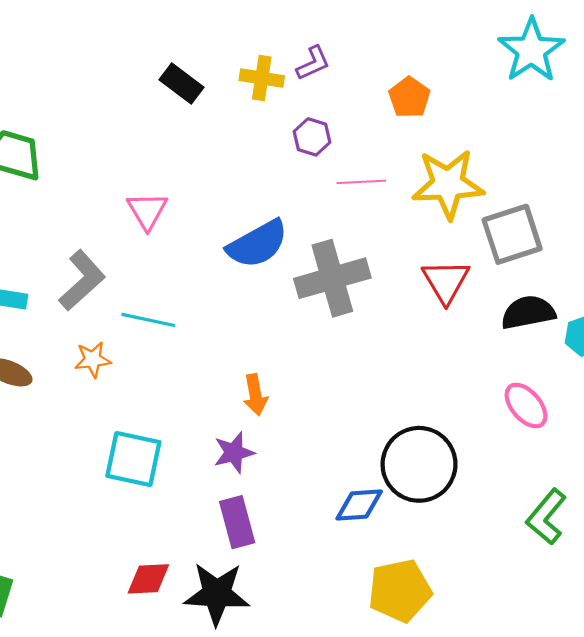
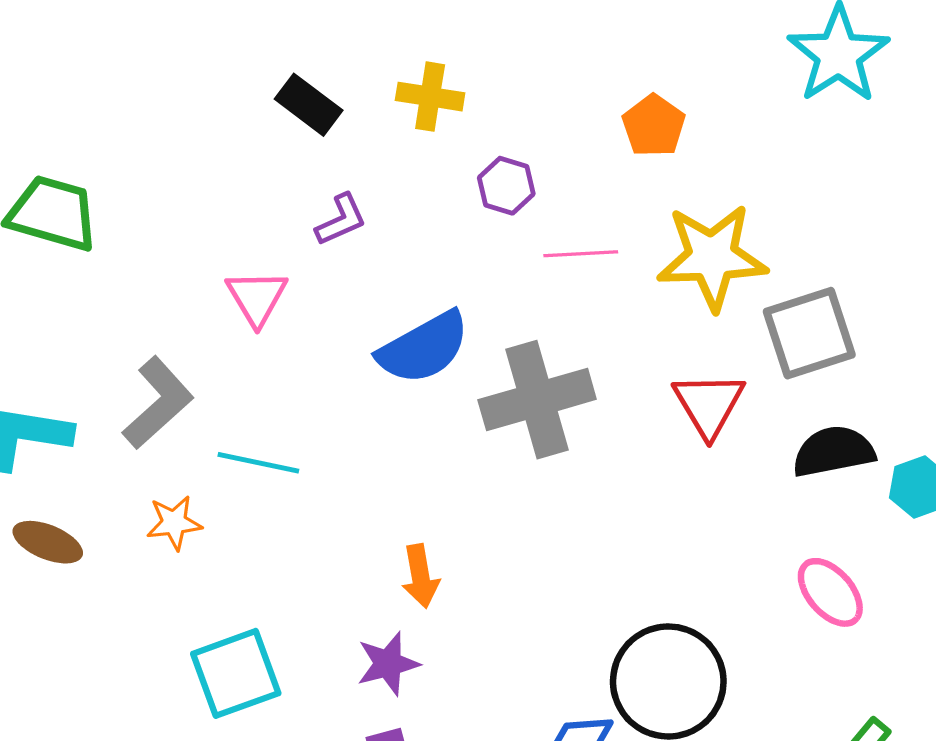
purple L-shape: (313, 63) -> (341, 220), moved
cyan square: (133, 459) -> (236, 673), turned -32

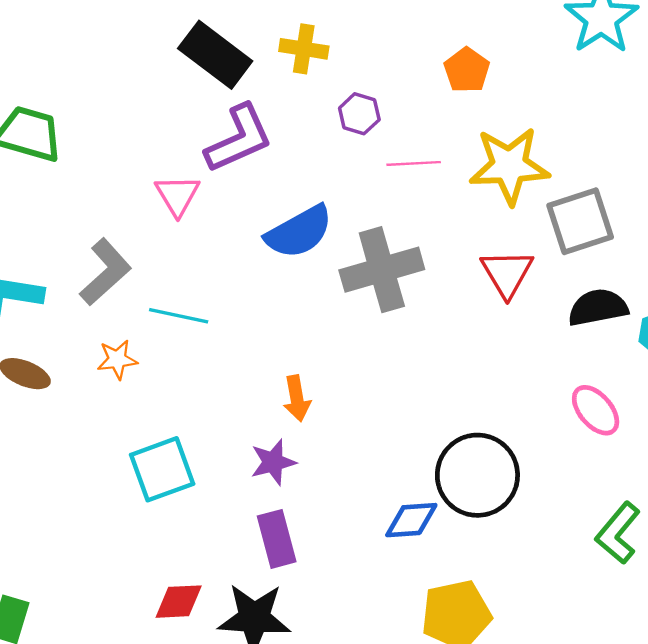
black rectangle: (309, 105) -> (215, 55), size x1.5
purple L-shape: (341, 220) -> (239, 139), size x1.8

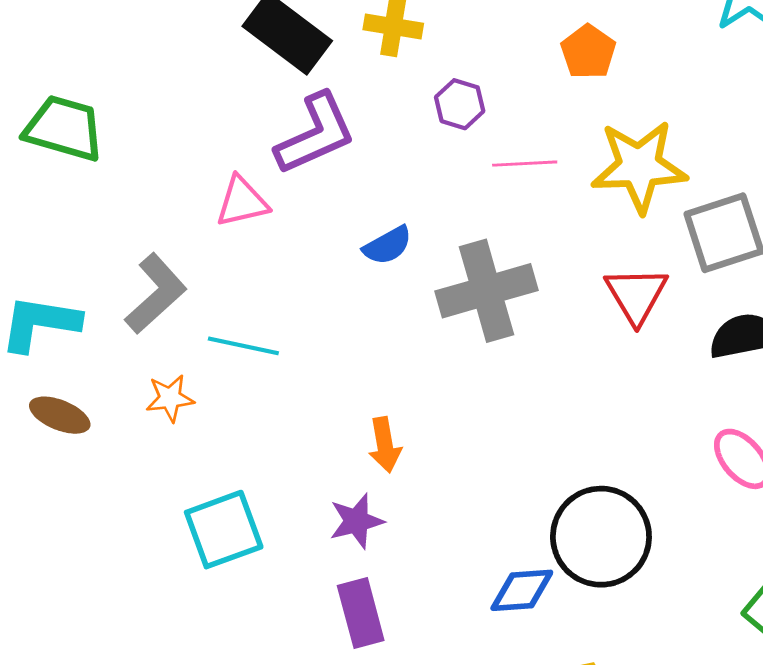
pink triangle: (177, 195) -> (242, 202), turned 48
blue semicircle: (299, 232) -> (388, 246), size x0.6

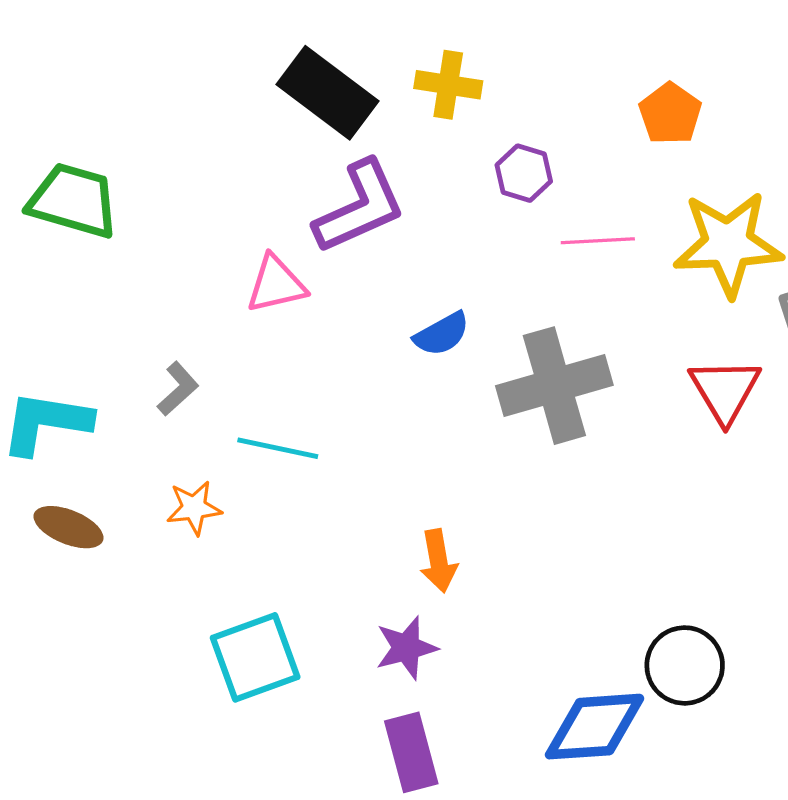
gray L-shape: (156, 294) -> (178, 389), size x0.6
black circle: (601, 537) -> (685, 665), size x0.7
blue diamond: (522, 590) -> (595, 727), size x1.4

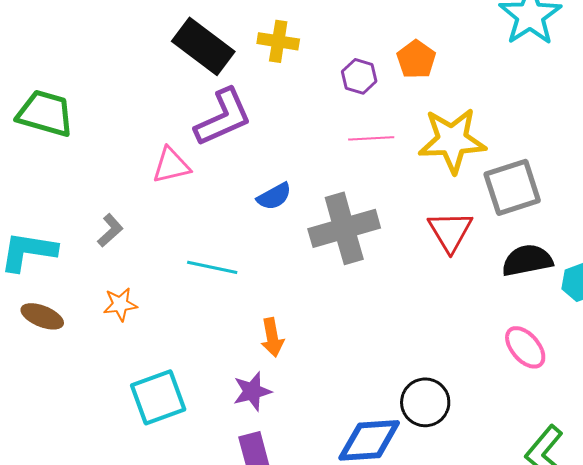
purple hexagon: (524, 173) -> (359, 76), moved
cyan line: (278, 448) -> (212, 267), moved

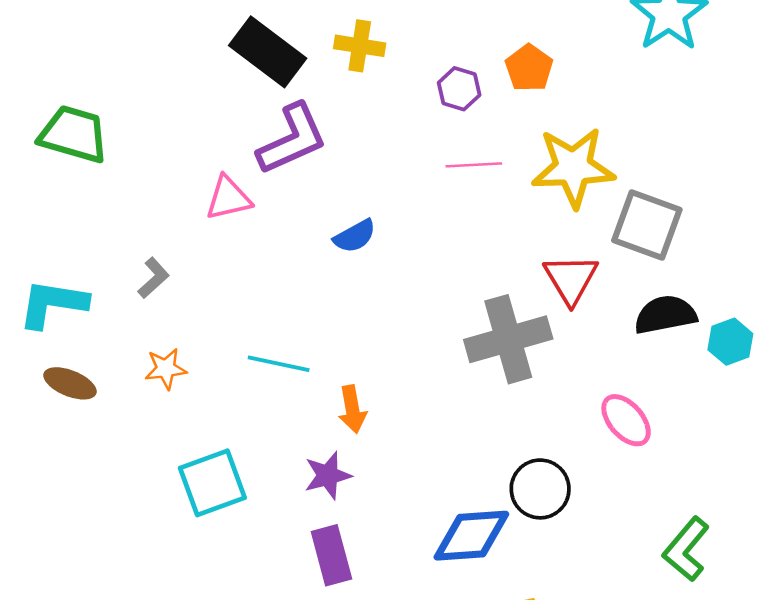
gray square: (512, 187) -> (647, 225), turned 38
gray cross: (344, 228) -> (508, 339), moved
cyan line: (212, 267) -> (279, 364), moved
pink ellipse: (525, 347) -> (626, 420), moved

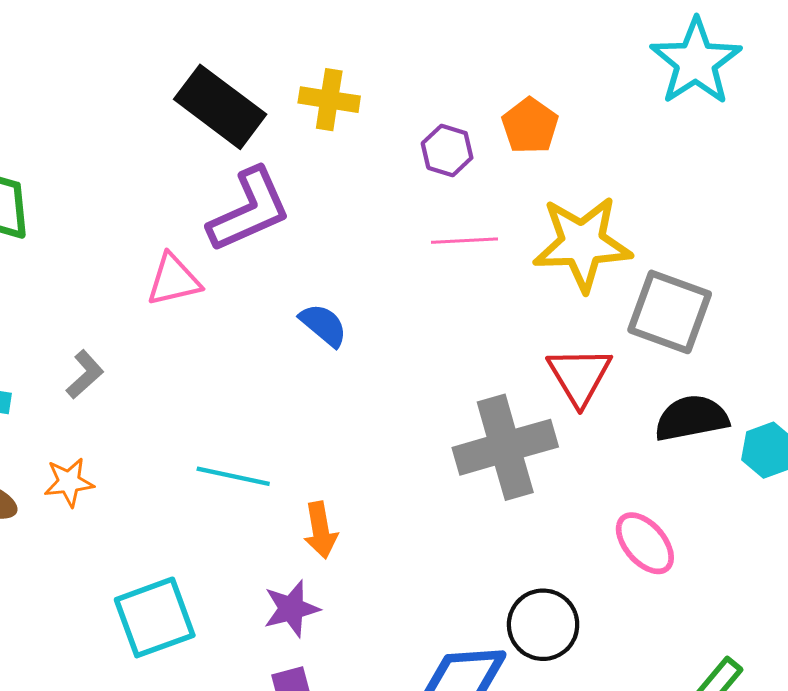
blue semicircle: (355, 236) -> (323, 325), turned -111
orange star: (166, 369) -> (69, 482), moved

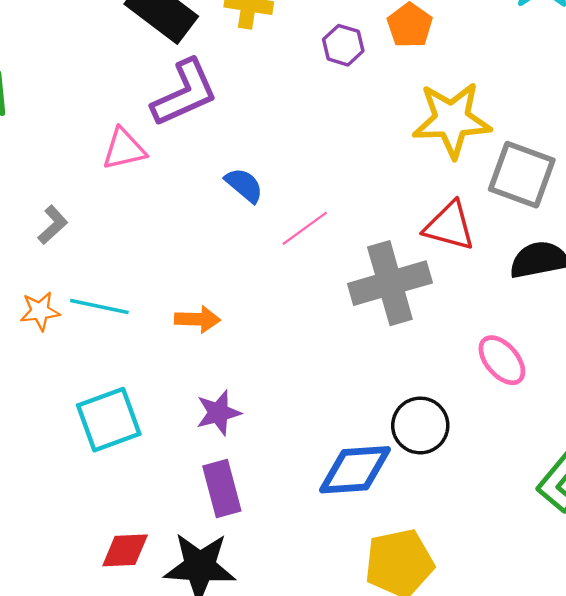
pink line: (465, 241) -> (305, 228), moved, turned -33
red triangle: (579, 376) -> (449, 226), turned -44
cyan line: (233, 476) -> (99, 306), moved
orange arrow: (320, 530) -> (197, 319), moved, turned -78

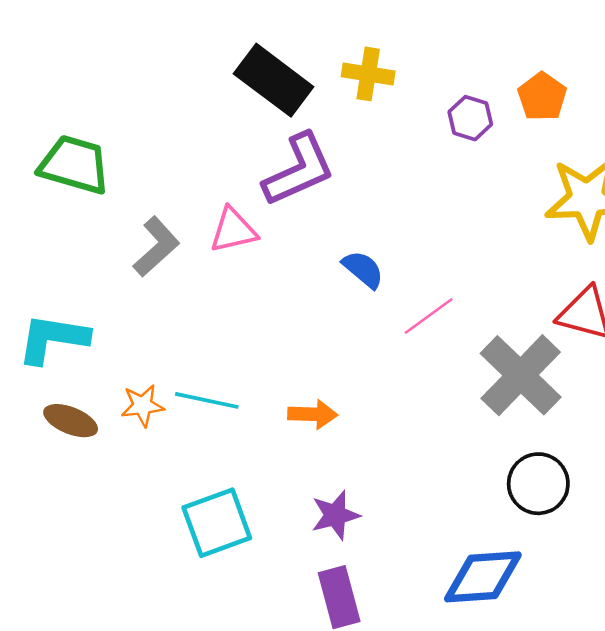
gray L-shape: (53, 225) -> (156, 247), moved, size x1.4
gray cross: (390, 283) -> (521, 375), turned -30
black circle: (420, 425) -> (538, 484), moved

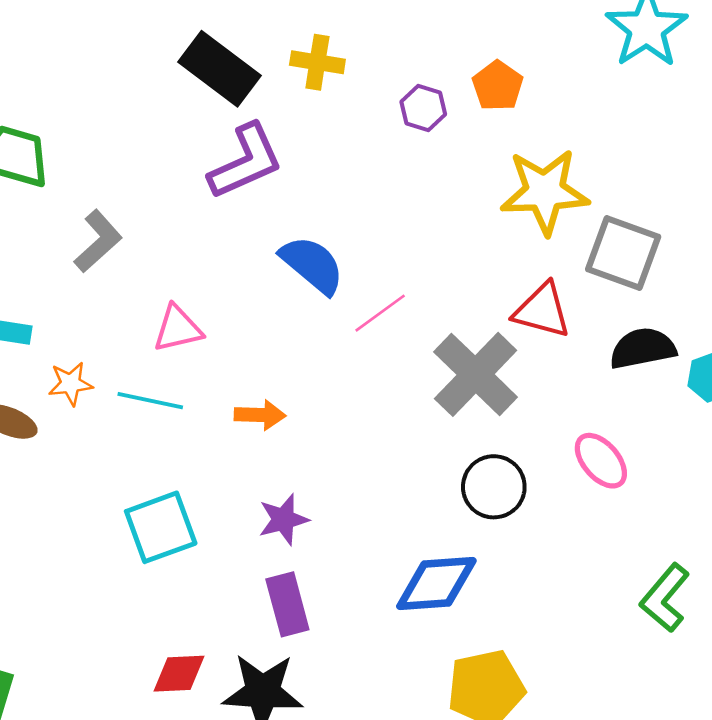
pink triangle: (233, 230) -> (178, 329), moved
blue semicircle: (363, 269) -> (312, 265), size x1.5
orange star: (142, 405) -> (71, 384), moved

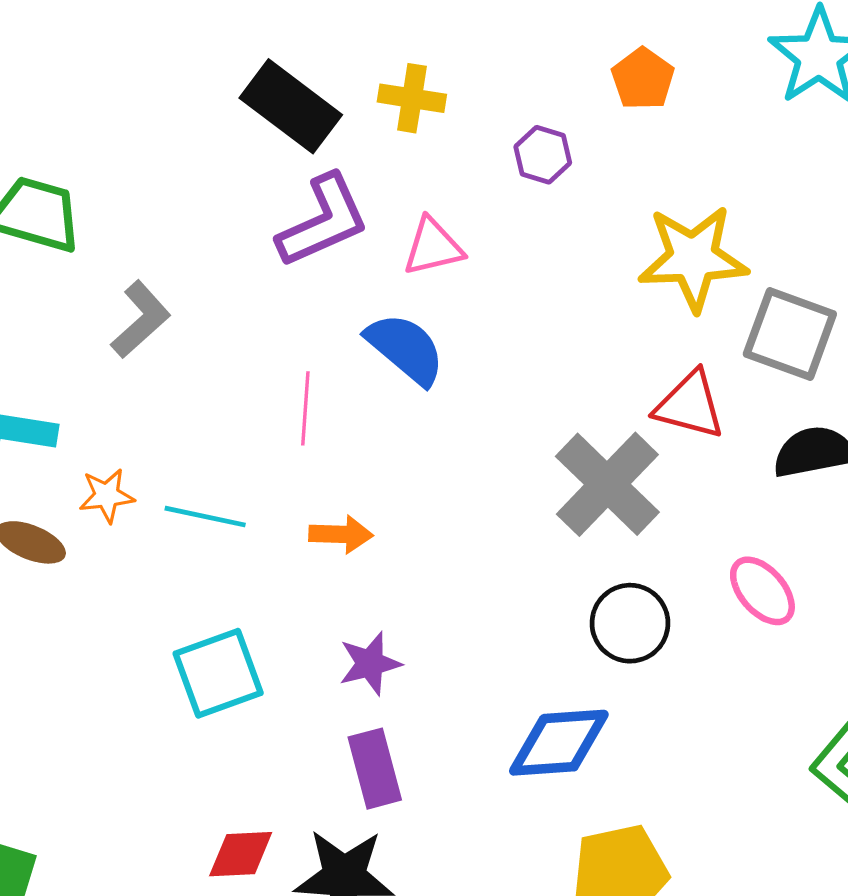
orange pentagon: (498, 86) -> (643, 79), moved
pink line: (380, 313) -> (305, 408), moved, turned -50
pink triangle: (178, 329) -> (433, 247), moved

